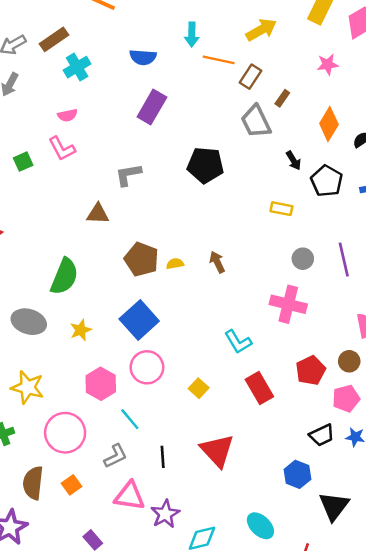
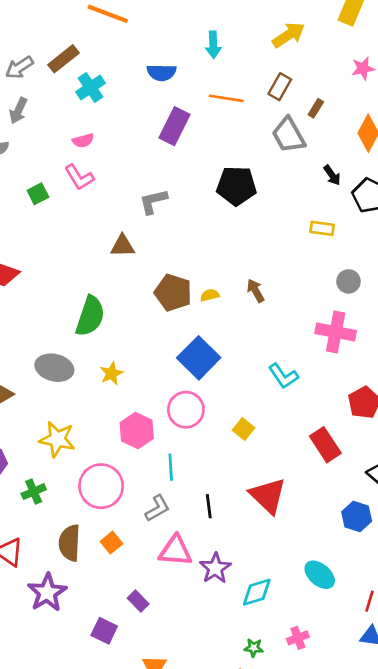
orange line: (219, 60) -> (226, 98), moved
blue square: (139, 320) -> (199, 358), moved
red rectangle: (259, 388) -> (325, 445), moved
cyan line: (130, 419) -> (171, 467), turned 40

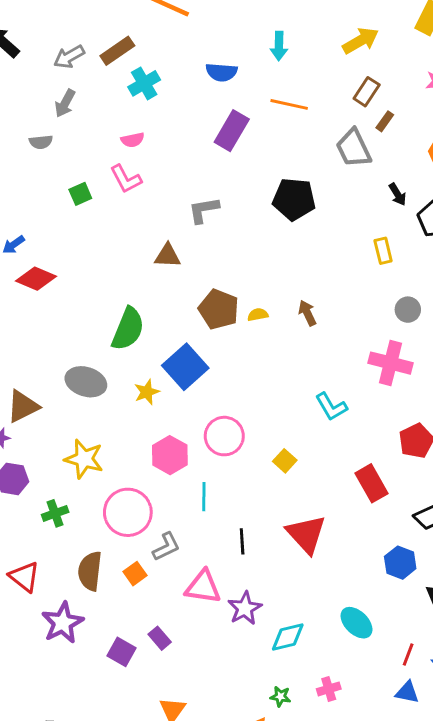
brown rectangle: (280, 87) -> (367, 92), moved
yellow rectangle: (322, 228) -> (383, 251), turned 65
blue square: (199, 358) -> (185, 367), moved
gray L-shape: (157, 508) -> (166, 547), moved
purple square: (104, 631) -> (121, 652), moved

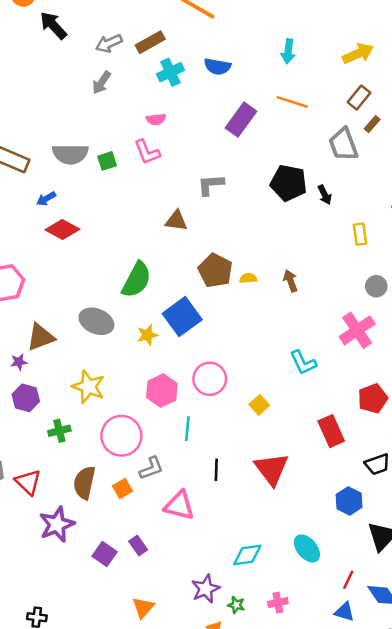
blue semicircle: (222, 72) -> (217, 67), moved
gray semicircle: (41, 142) -> (70, 154), moved, size x1.8
black arrow: (398, 194) -> (325, 195), moved
pink cross: (390, 363) -> (357, 330), turned 36
purple star: (245, 608) -> (206, 589), moved

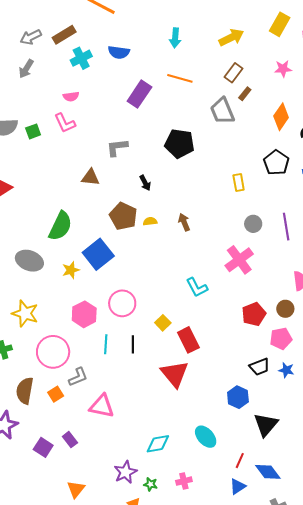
black arrow: (325, 195) -> (145, 183), moved
red rectangle: (331, 431) -> (188, 340), moved
black line: (216, 470) -> (133, 344), moved
blue triangle: (344, 612) -> (238, 486), turned -48

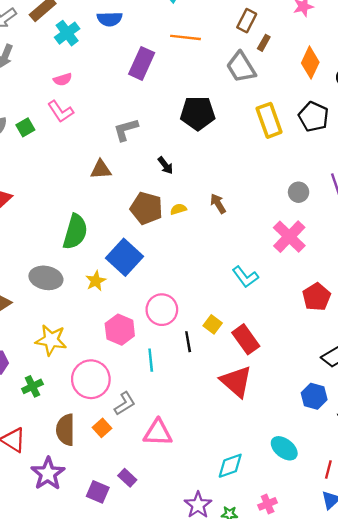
yellow rectangle: (239, 182) -> (269, 120), moved, size x1.6
black line: (133, 344) -> (188, 342), moved

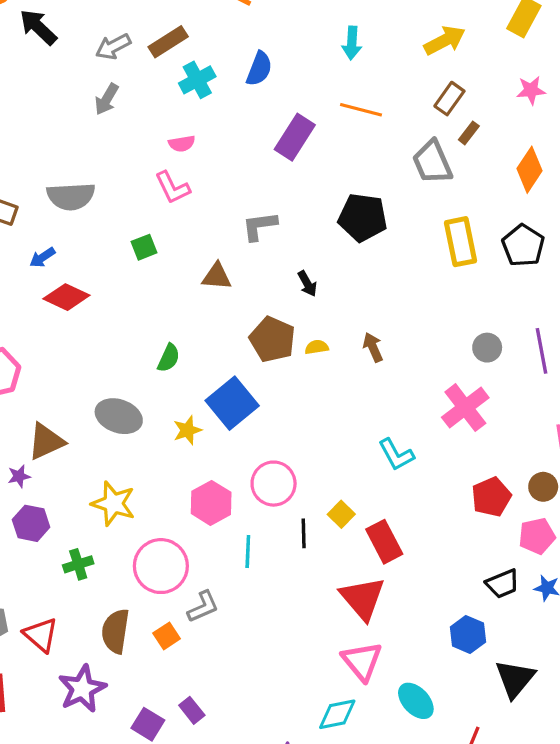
blue semicircle: (110, 19) -> (259, 69), turned -75
green square: (25, 127) -> (144, 247), moved
green semicircle: (75, 232) -> (169, 358), size x0.6
pink triangle: (158, 433) -> (362, 661), moved, turned 40

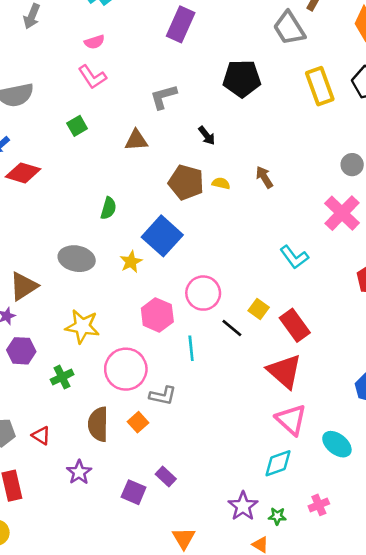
yellow semicircle: (317, 347) -> (221, 183), turned 30
black line: (304, 533) -> (232, 328), turned -40
gray L-shape: (203, 607) -> (163, 396), turned 44
red triangle: (41, 635) -> (41, 435), size x0.7
purple star: (82, 689) -> (79, 472), size x0.7

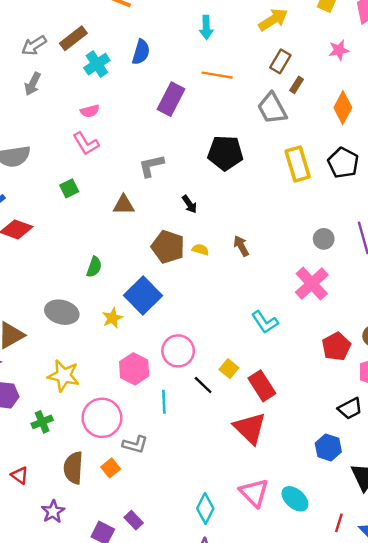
pink triangle: (291, 420) -> (254, 493), moved
cyan diamond: (278, 463) -> (205, 509), moved, turned -48

